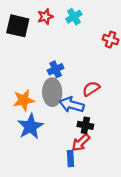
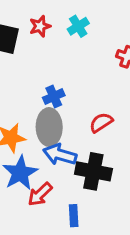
blue arrow: (72, 105) -> (60, 155), moved
black cross: (85, 125) -> (93, 171), size x1.6
red arrow: (81, 142) -> (40, 194), moved

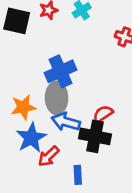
blue cross: (54, 97) -> (61, 71), size x1.6
red semicircle: (101, 122) -> (103, 114), moved

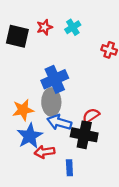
red arrow: (49, 156) -> (45, 152), turned 36

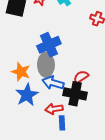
orange star: (23, 110) -> (21, 72), turned 30
red arrow: (45, 152) -> (54, 109), moved

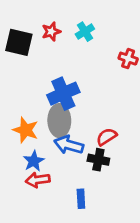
black cross: (75, 94) -> (98, 160), size x0.7
blue star: (27, 95) -> (34, 161), size x0.7
red arrow: (54, 109) -> (38, 180), moved

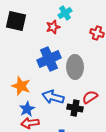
red star: (51, 32) -> (53, 27), moved
gray ellipse: (59, 121) -> (75, 67), moved
red semicircle: (107, 137) -> (90, 97), moved

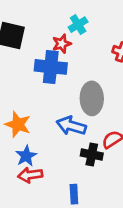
blue cross: (49, 59) -> (51, 67), moved, turned 30
blue arrow: (53, 97) -> (71, 126), moved

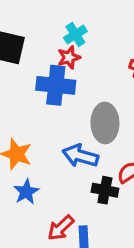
cyan cross: (78, 25) -> (75, 34), moved
red arrow: (30, 175) -> (61, 228), moved, turned -35

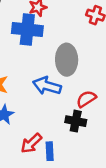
black cross: (105, 190) -> (76, 121), moved

